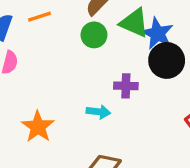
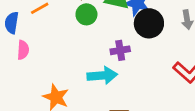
cyan arrow: (98, 112) -> (102, 76), size x1.5

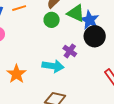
purple cross: (120, 50) -> (70, 51), turned 32

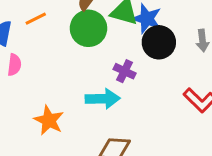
green circle: (52, 20) -> (88, 28), size x1.5

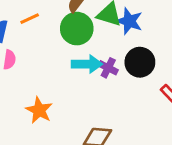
black circle: (159, 42) -> (140, 62), moved
cyan arrow: (103, 99) -> (87, 64), moved

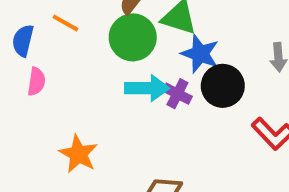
orange line: (30, 19) -> (65, 23), turned 54
blue star: (129, 21) -> (200, 54), moved

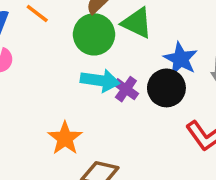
blue star: (200, 54) -> (181, 59), moved
orange star: (78, 154) -> (65, 138), moved

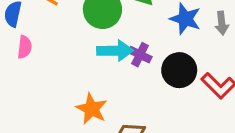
black circle: (166, 88) -> (179, 70), moved

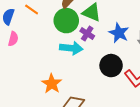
purple cross: (140, 55) -> (87, 34), moved

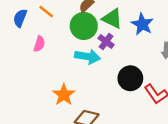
blue star: (119, 33) -> (142, 24), moved
pink semicircle: (13, 39) -> (39, 44), moved

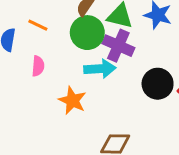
purple cross: (106, 42) -> (118, 46), size x1.5
orange star: (64, 95) -> (72, 101), moved

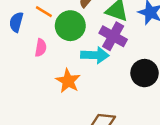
green circle: (87, 33) -> (70, 26), moved

